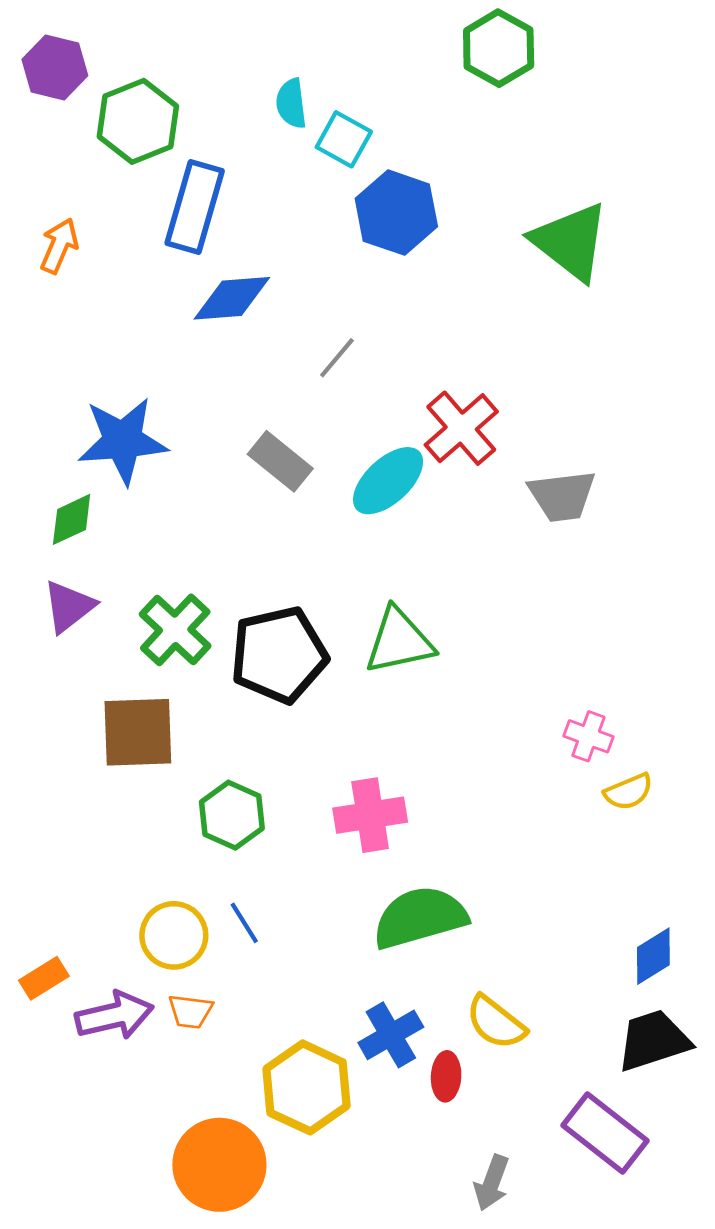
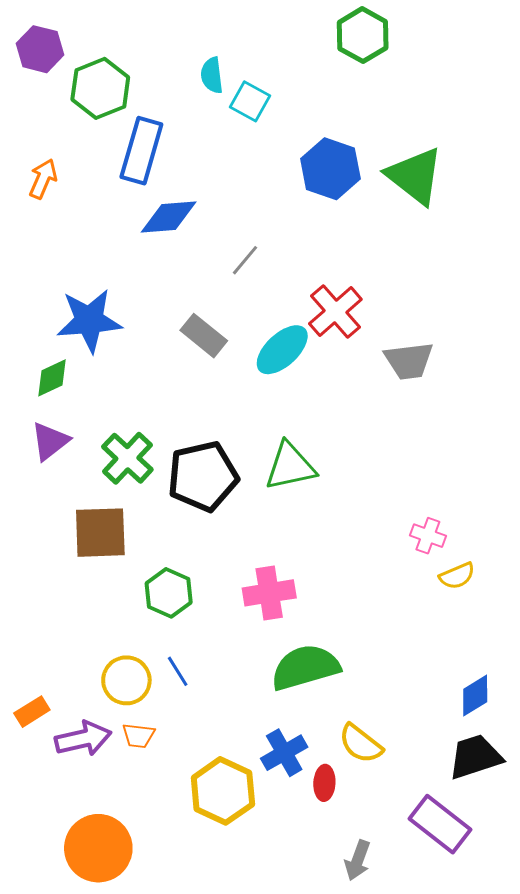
blue hexagon: (396, 213) -> (330, 169), moved
orange circle: (219, 1165) -> (98, 848), moved

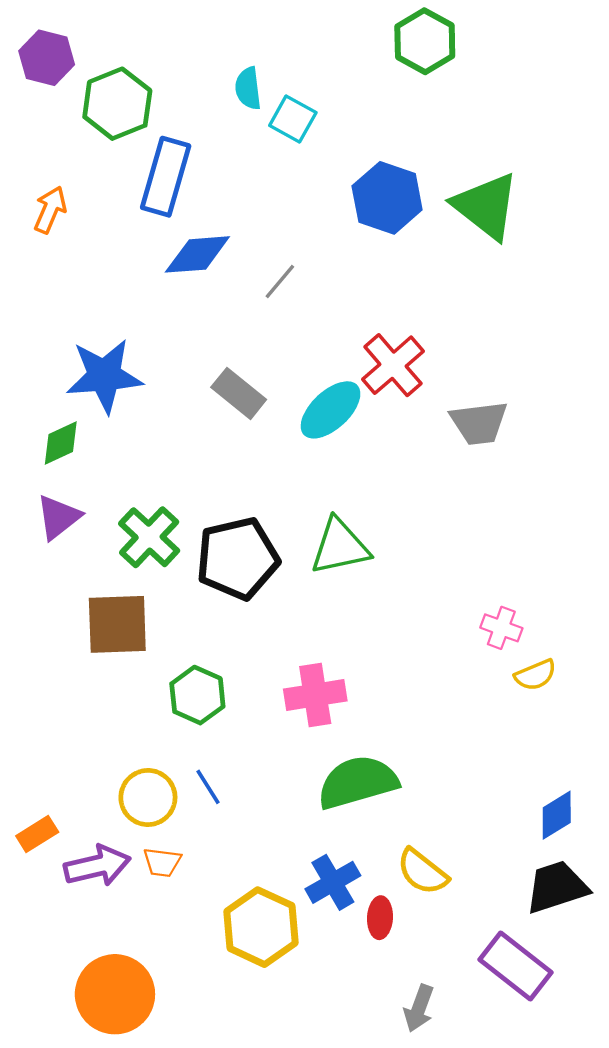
gray line: (245, 260) -> (280, 282), moved

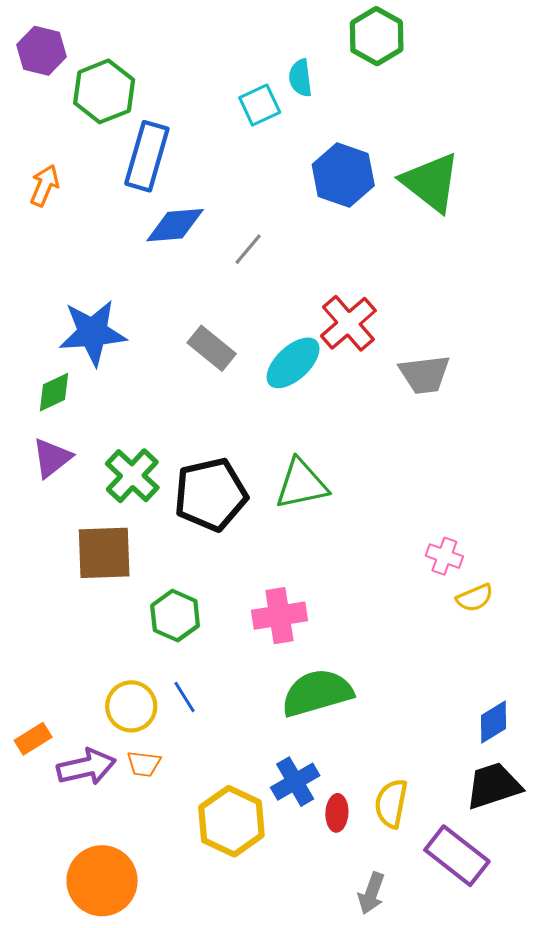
cyan semicircle: (248, 88) -> (300, 78), moved
cyan square: (293, 119) -> (260, 105), turned 36
yellow semicircle: (422, 872) -> (391, 803), moved, turned 63

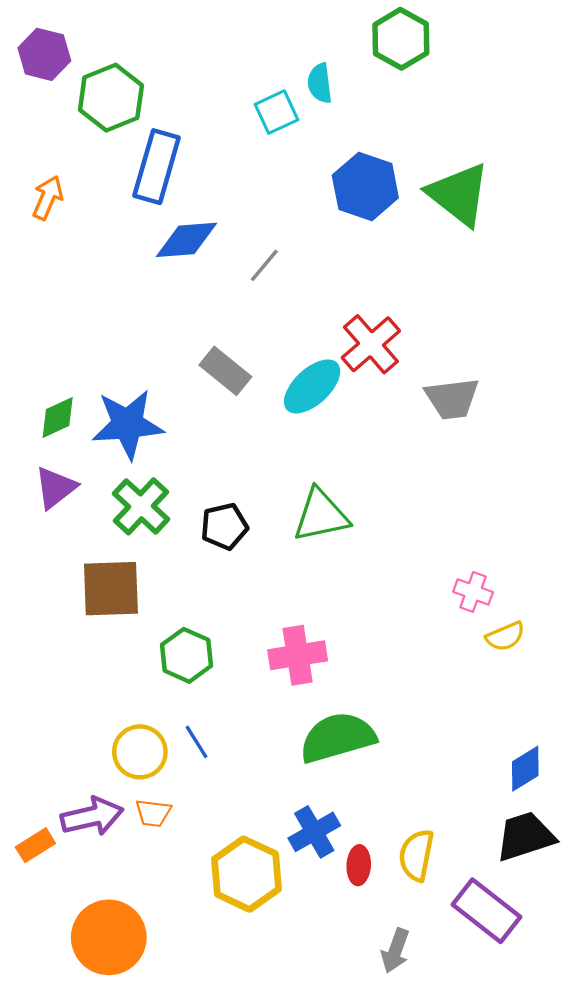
blue star: (93, 333) -> (128, 424), moved
black pentagon: (211, 494) -> (224, 526), size x0.6
orange rectangle: (33, 739) -> (35, 845), moved

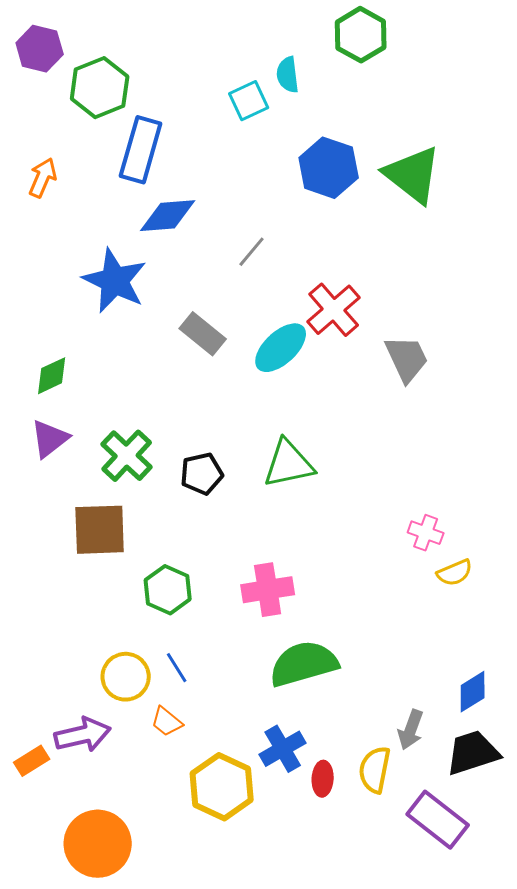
gray line: (264, 265) -> (252, 252), moved
gray trapezoid: (452, 399) -> (407, 359), turned -108
blue star: (128, 424) -> (115, 281), moved, turned 30
orange trapezoid: (153, 813) -> (167, 722), moved, turned 32
gray arrow: (395, 951) -> (411, 730), moved

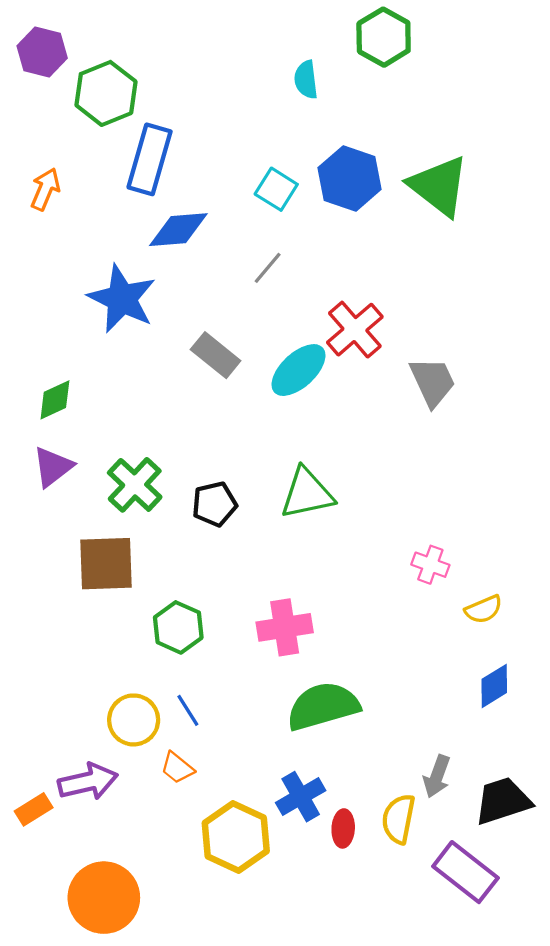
cyan square: (249, 101) -> (276, 189), moved, turned -33
pink cross: (426, 533) -> (430, 565), moved
blue diamond: (473, 692) -> (494, 686), moved

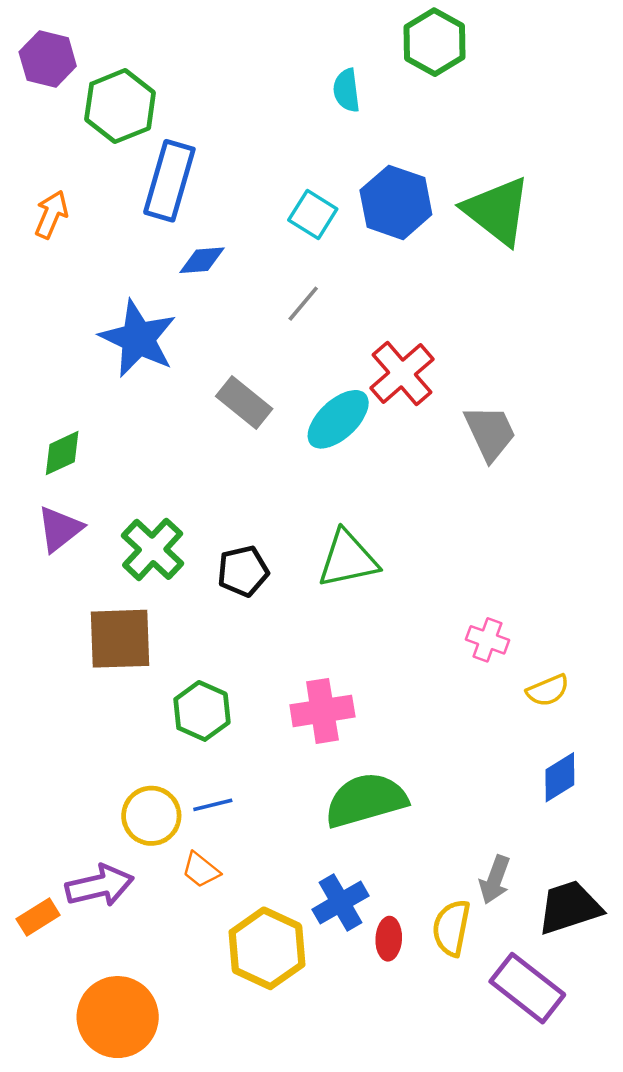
blue diamond: (178, 230) -> (202, 260), size x0.7
blue line: (188, 710) -> (213, 805), turned -72

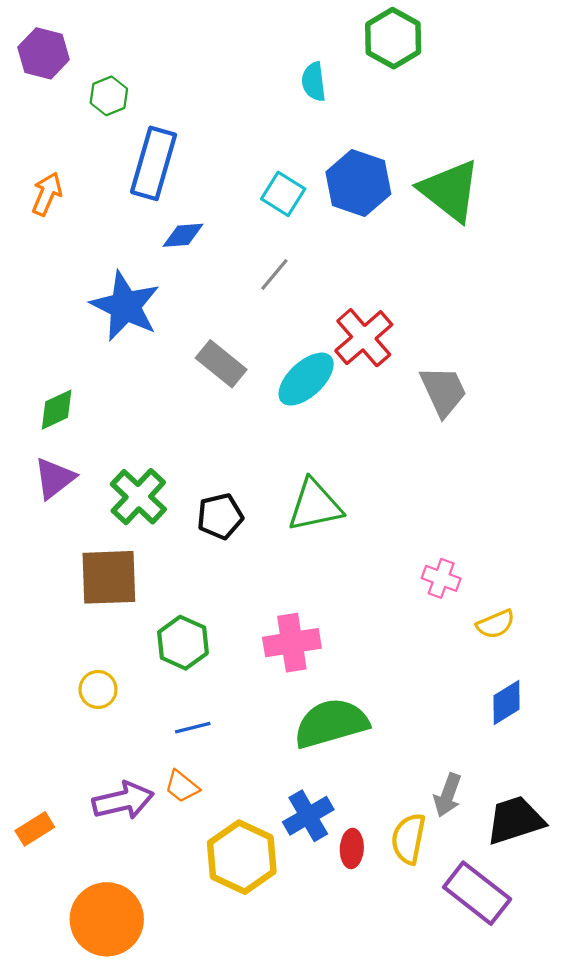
green hexagon: (120, 106) -> (109, 96), size x0.6
yellow circle: (151, 816) -> (98, 689), moved, size x0.7
purple arrow: (100, 886) -> (123, 801), moved

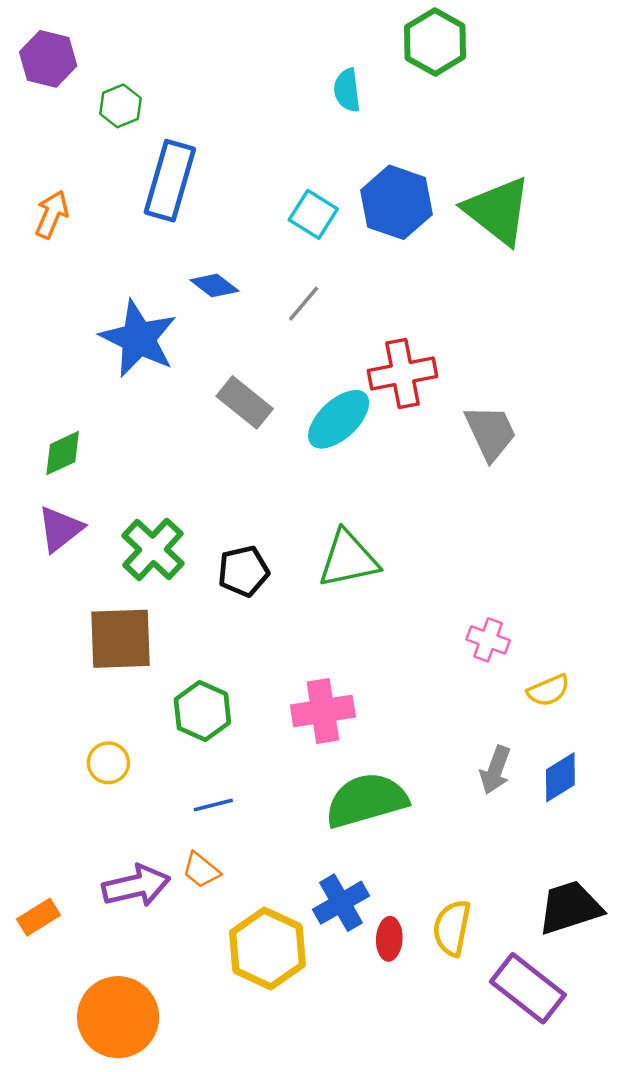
blue diamond: (183, 235) -> (214, 285), moved, turned 42
red cross: (364, 338) -> (403, 373), turned 30
gray arrow: (448, 795) -> (495, 770), moved

